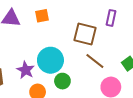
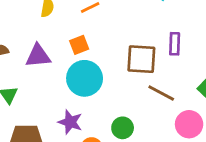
purple rectangle: (111, 18) -> (175, 44), moved
cyan circle: (50, 60) -> (85, 78), moved

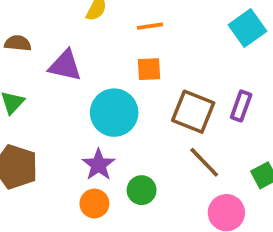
orange square: (79, 45) -> (149, 69), moved
purple star: (70, 122) -> (99, 165), moved

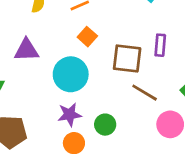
orange square: (149, 69) -> (87, 37), turned -30
purple star: (99, 165) -> (69, 115), turned -30

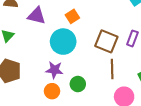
orange square: (87, 37) -> (72, 16), moved
brown line: (145, 93) -> (112, 69), turned 42

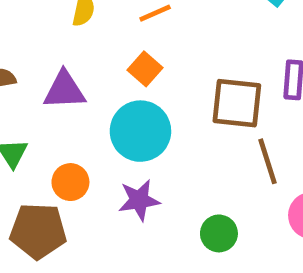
green circle: (78, 84) -> (219, 233), moved
orange circle: (52, 91) -> (70, 182), moved

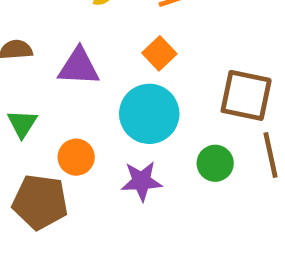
green circle: (219, 233) -> (215, 163), moved

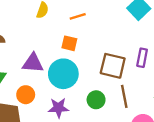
orange square: (159, 53) -> (69, 43), turned -35
purple triangle: (79, 67) -> (33, 63), moved

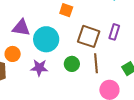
orange square: (69, 43) -> (66, 10), moved

